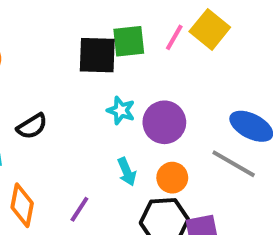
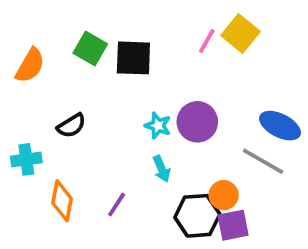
green square: (129, 41) -> (90, 49), moved, turned 36
cyan star: (121, 110) -> (158, 126), moved
orange circle: (172, 178) -> (224, 195), moved

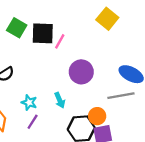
pink line: (207, 41) -> (60, 41), moved
cyan star: (158, 126) -> (29, 102), moved
gray line: (263, 161) -> (121, 96), turned -40

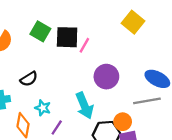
cyan arrow: (60, 100) -> (84, 106), size x1.6
cyan star: (29, 102) -> (43, 108), moved

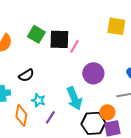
yellow square: (133, 22) -> (116, 26), turned -30

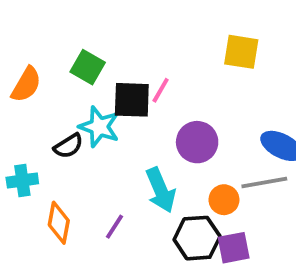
black square: (59, 39) -> (132, 100), moved
cyan star: (38, 100) -> (99, 127), moved, size x1.5
orange circle: (107, 112) -> (224, 200), moved

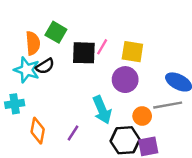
yellow square: (241, 52) -> (132, 52), moved
orange semicircle: (26, 84) -> (33, 43), moved, turned -35
cyan star: (99, 127) -> (27, 70), moved
black semicircle: (68, 146) -> (45, 66), moved

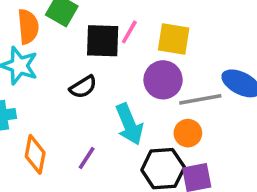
black semicircle: (45, 66) -> (83, 87), moved
gray line: (168, 105) -> (200, 99), moved

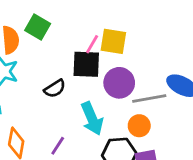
yellow square: (174, 39) -> (113, 41), moved
black square: (103, 41) -> (86, 64), moved

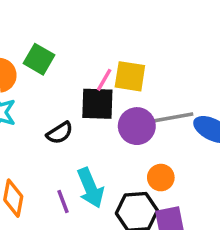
gray line: (149, 99) -> (173, 118), moved
cyan arrow: (92, 119) -> (90, 188), moved
purple line: (58, 146) -> (63, 202), turned -54

